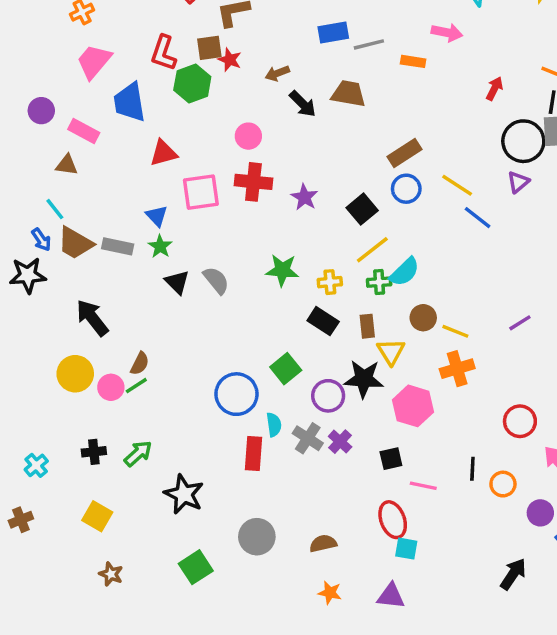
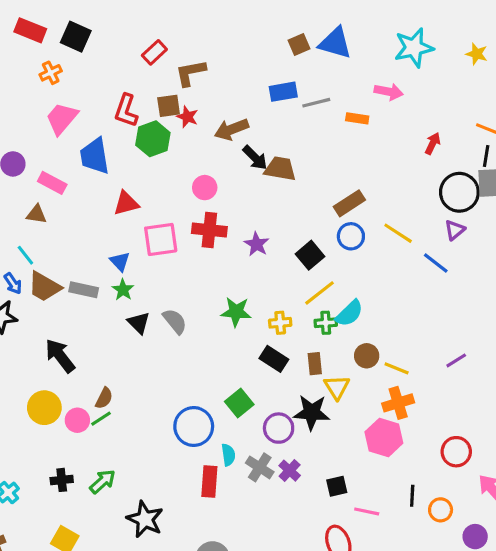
brown arrow: (277, 73) -> (231, 129), size x1.5
brown trapezoid: (349, 94) -> (280, 169), moved
blue line: (478, 218) -> (436, 263), moved
pink hexagon: (413, 406) -> (384, 438), moved

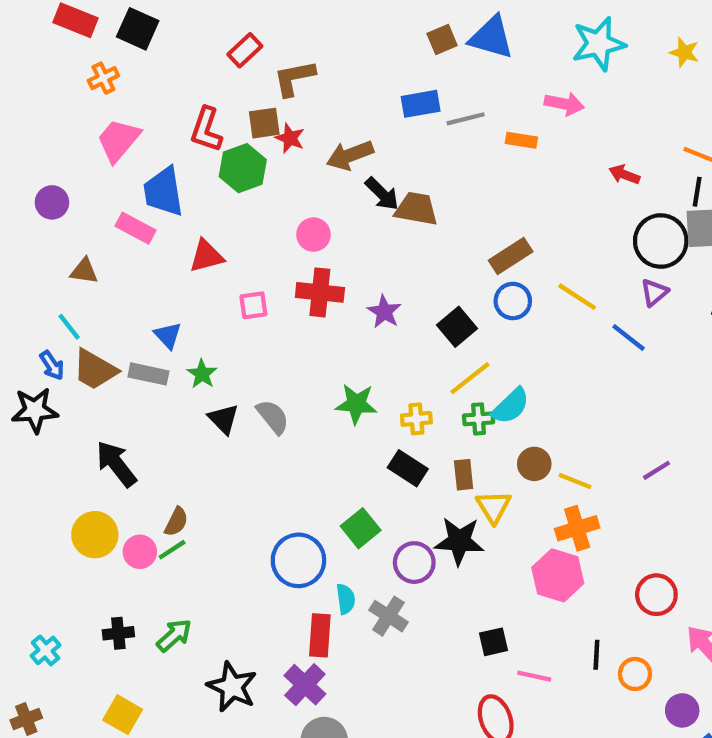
red arrow: (433, 144) -> (624, 175), turned -95
pink rectangle: (52, 183) -> (136, 228), moved
pink square: (161, 239) -> (253, 305), size x0.6
blue triangle: (120, 261) -> (168, 335), moved
purple cross: (290, 471) -> (305, 685), moved, size x1.4

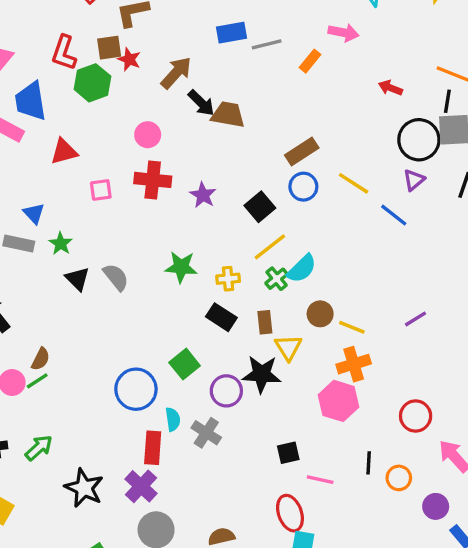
orange rectangle: (521, 140) -> (310, 61), turned -60
brown arrow: (350, 155) -> (176, 73), turned 153
green cross: (479, 419) -> (277, 279), turned -35

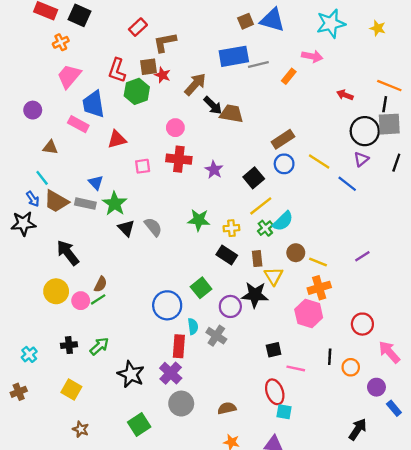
blue rectangle: (231, 33) -> (234, 56), size x1.4
green star: (61, 244) -> (115, 204), size x1.5

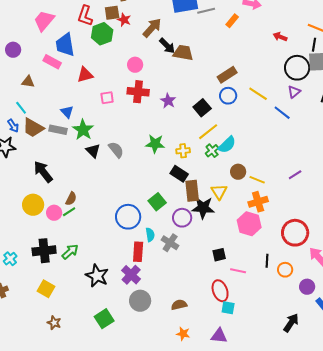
brown rectangle: (257, 259) -> (192, 191), moved, size x1.5
red circle: (362, 324) -> (295, 233), size x1.4
black cross: (69, 345) -> (44, 251), size x1.6

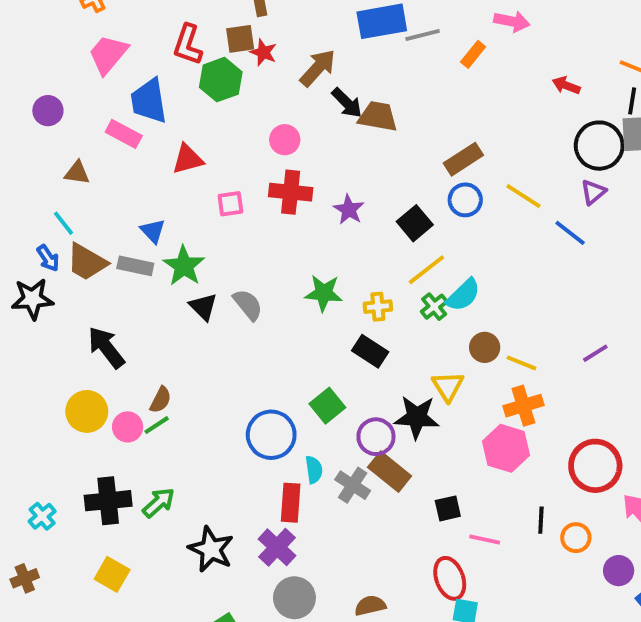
brown rectangle: (192, 191) -> (390, 472), moved, turned -45

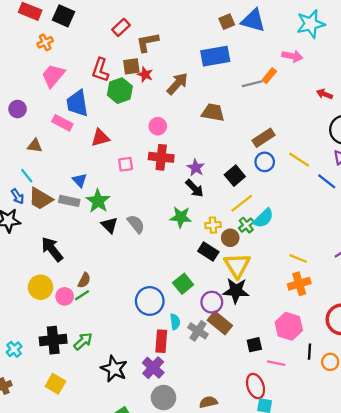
gray line: (423, 35) -> (252, 84), moved
black arrow: (347, 103) -> (195, 188), moved
brown circle: (485, 347) -> (230, 238), moved
yellow triangle: (448, 386) -> (237, 265), moved, size x1.4
pink hexagon: (506, 448) -> (289, 326), moved

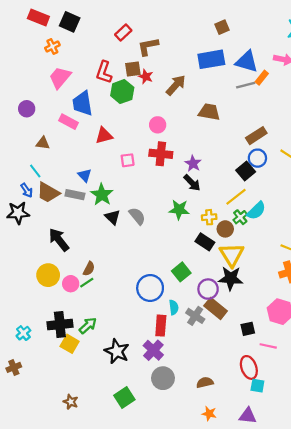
blue triangle: (253, 20) -> (247, 62), moved
black square: (235, 176) -> (246, 171), moved
yellow square: (55, 384) -> (70, 344), moved

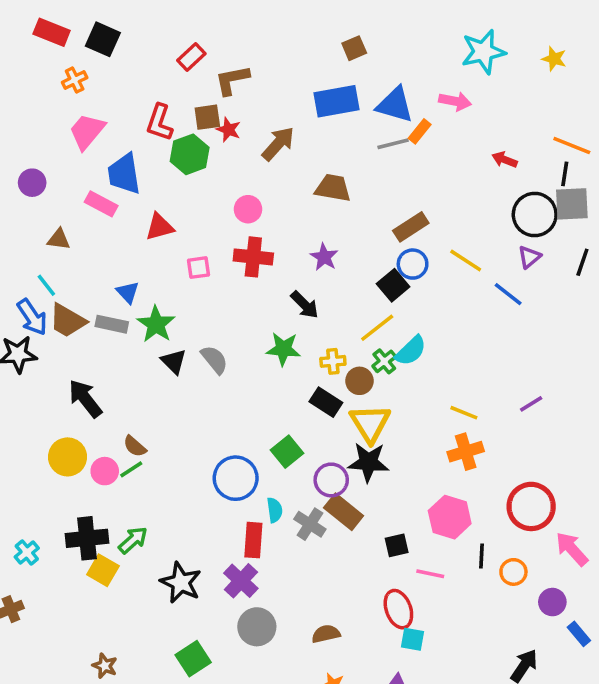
purple star: (193, 163) -> (324, 257), moved
blue arrow: (27, 190) -> (32, 317), size x1.5
brown semicircle: (89, 269) -> (135, 446), turned 104

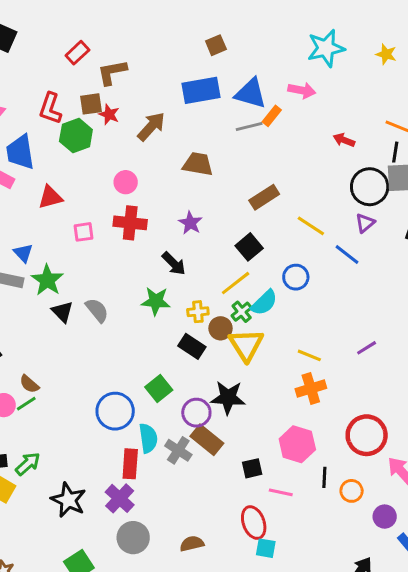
blue circle: (413, 264) -> (296, 277), moved
yellow triangle: (370, 423) -> (246, 345), moved
cyan semicircle: (275, 510) -> (148, 438), size x1.4

